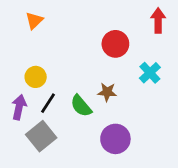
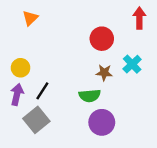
yellow circle: (36, 77) -> (21, 68), moved
brown star: (107, 92) -> (104, 73), moved
green semicircle: (81, 106) -> (90, 96), moved, turned -55

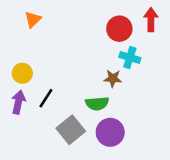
red circle: (102, 39) -> (119, 29), moved
cyan cross: (132, 64) -> (130, 58), moved, turned -30
gray square: (36, 120) -> (71, 130), moved

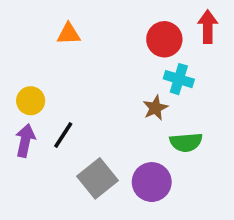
orange triangle: (33, 19) -> (69, 34), moved, turned 42
brown star: (113, 79) -> (155, 108), turned -30
green semicircle: (97, 103) -> (186, 142), moved

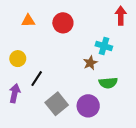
orange triangle: (69, 34) -> (28, 21), moved
red circle: (164, 39) -> (63, 23), moved
purple arrow: (25, 140) -> (15, 93), moved

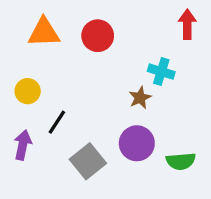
orange triangle: (28, 21) -> (44, 32), size x1.5
green semicircle: (108, 83) -> (181, 161), moved
purple circle: (88, 106) -> (137, 143), moved

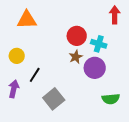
red circle: (98, 36) -> (77, 36), moved
brown star: (140, 98) -> (76, 57), moved
purple circle: (137, 143) -> (95, 68), moved

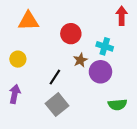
red circle: (77, 36) -> (71, 34), moved
black line: (35, 75) -> (55, 77), moved

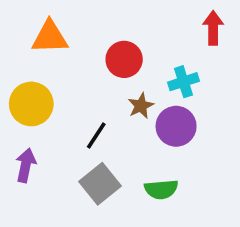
cyan cross: (105, 46) -> (183, 82), turned -35
yellow circle: (18, 59) -> (31, 104), size x1.5
green semicircle: (117, 105) -> (161, 189), moved

